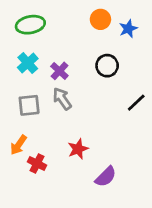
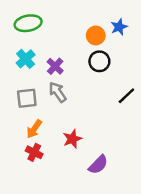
orange circle: (100, 19) -> (96, 36), moved
orange arrow: (18, 145) -> (34, 129), moved

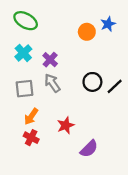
green ellipse: (28, 23) -> (26, 21), turned 40
black circle: (99, 61) -> (92, 82), moved

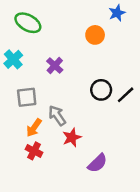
blue star: (108, 24) -> (117, 13), moved
cyan cross: (23, 53) -> (13, 59), moved
gray arrow: (52, 83) -> (57, 116), moved

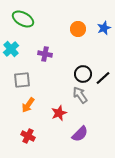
blue star: (117, 13) -> (104, 28), moved
purple cross: (55, 65) -> (45, 54), turned -32
gray arrow: (57, 116) -> (80, 95), moved
red cross: (34, 151) -> (28, 136), moved

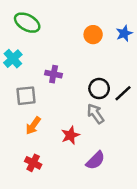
purple cross: (45, 54) -> (54, 74), moved

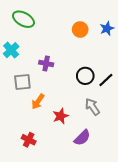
gray arrow: (95, 114) -> (92, 107), moved
orange arrow: (33, 126) -> (38, 102), moved

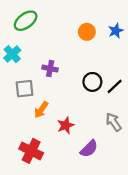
green ellipse: (23, 19) -> (26, 21), turned -65
gray arrow: (92, 107) -> (114, 122), moved
red cross: (29, 140) -> (31, 151), size x1.5

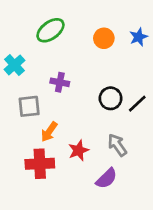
green ellipse: (26, 21) -> (50, 30), moved
gray arrow: (114, 122) -> (117, 145), moved
red cross: (31, 151) -> (40, 164), moved, turned -30

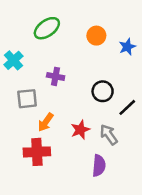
blue star: (139, 37) -> (127, 47), moved
black line: (137, 104) -> (127, 107), moved
red star: (79, 150) -> (80, 130), moved
purple semicircle: (107, 178) -> (99, 166), turned -40

